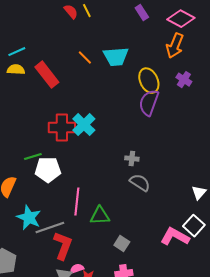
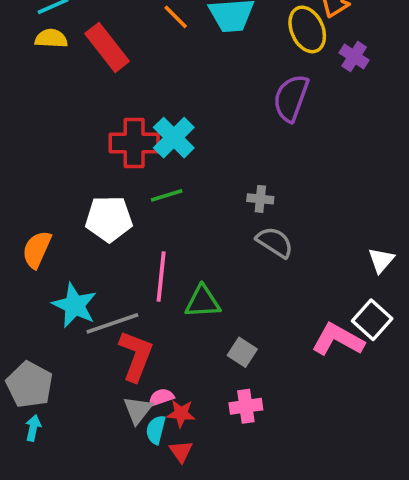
yellow ellipse: (149, 81) -> (307, 29), moved
green line: (33, 157) -> (167, 195), moved

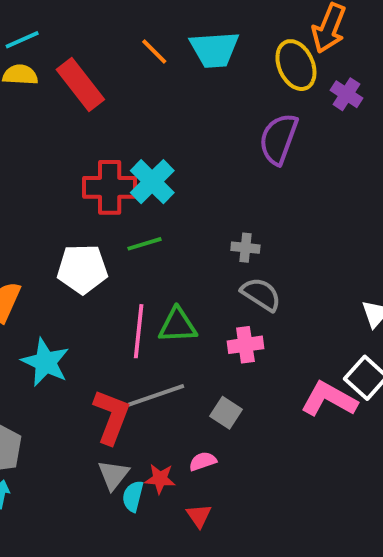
green triangle: (203, 302) -> (177, 325), moved
gray line: (112, 323) -> (156, 395), moved
pink semicircle: (161, 397) -> (203, 461), moved
pink cross: (246, 406) -> (245, 345), moved
red triangle: (181, 451) -> (199, 516), moved

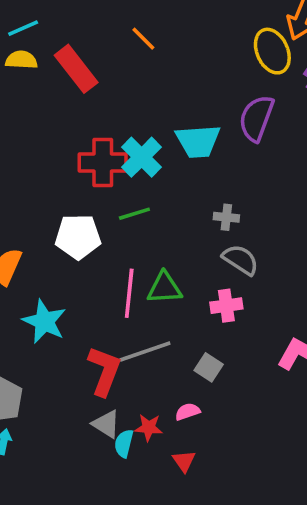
cyan trapezoid: (214, 50) -> (198, 141), moved
gray triangle: (113, 475) -> (106, 424), turned -36

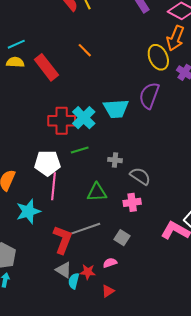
gray cross: (226, 217) -> (115, 160), moved
pink line: (129, 293) -> (54, 186), moved
cyan star: (44, 321) -> (28, 211), turned 30
red triangle: (184, 461) -> (108, 291), turned 32

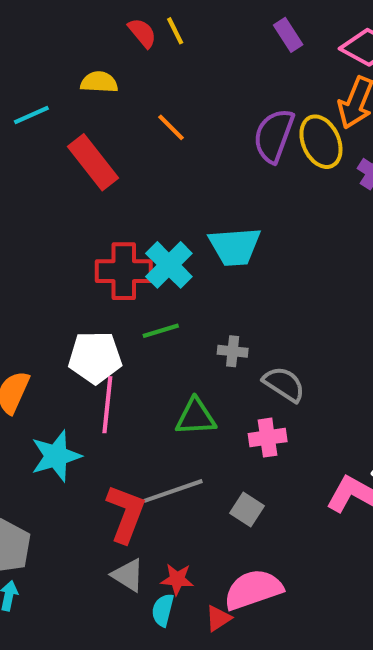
yellow semicircle: (15, 62) -> (99, 82), moved
purple semicircle: (149, 96) -> (274, 136), moved
pink semicircle: (110, 263) -> (253, 590), moved, size x2.0
cyan semicircle: (74, 281) -> (163, 610), moved

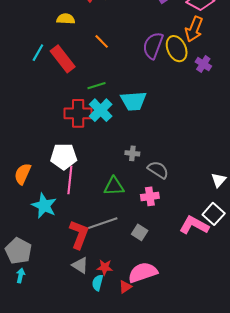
cyan line: (31, 115) -> (38, 53), moved, turned -36
green line: (161, 331) -> (97, 86), moved
cyan star: (56, 456) -> (44, 206), turned -30

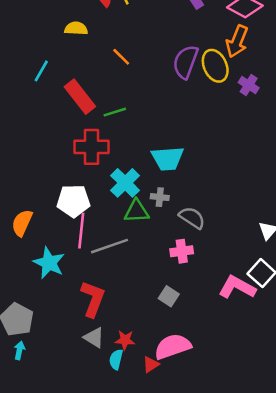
red rectangle: (63, 59) -> (80, 97), moved
cyan trapezoid: (133, 101) -> (168, 158), moved
cyan cross: (101, 110) -> (125, 183), moved
green triangle: (114, 186) -> (137, 211), moved
gray line: (103, 223) -> (110, 246), moved

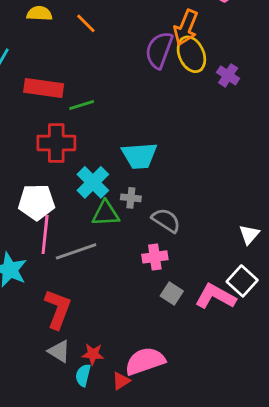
orange arrow: (237, 41) -> (186, 28), moved
orange line: (121, 57) -> (86, 23), moved
red rectangle: (80, 97) -> (44, 88), turned -44
gray square: (169, 296) -> (172, 294), moved

